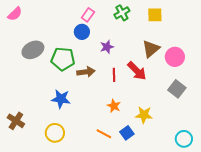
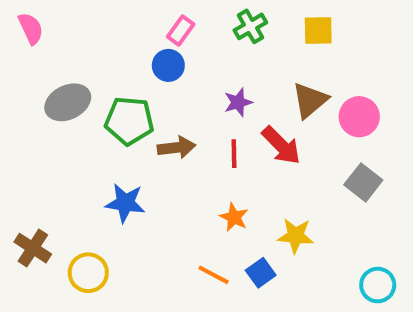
pink semicircle: (15, 14) -> (31, 28), turned -70
purple star: (107, 47) -> (238, 102), moved
yellow circle: (55, 133) -> (88, 273), moved

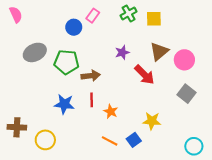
yellow square: (318, 30) -> (154, 19), moved
blue circle: (168, 65) -> (74, 27), moved
red line: (234, 154) -> (92, 100), moved
orange star: (234, 217) -> (111, 111), moved
brown cross: (33, 248) -> (17, 127), turned -30

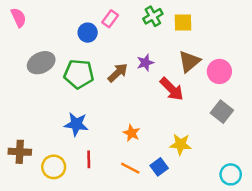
brown arrow: (91, 76) -> (118, 73), moved, turned -36
red line: (92, 100) -> (89, 159), moved

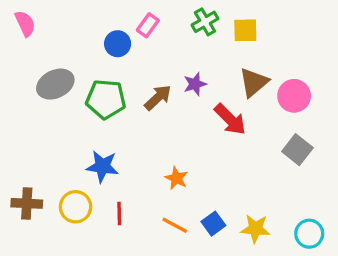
yellow star: (180, 144) -> (255, 229), moved
yellow circle: (54, 167) -> (76, 207), moved

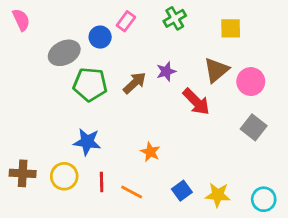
yellow square: (245, 30) -> (231, 28), moved
gray ellipse: (55, 84) -> (64, 53), moved
orange line: (175, 225) -> (132, 192), moved

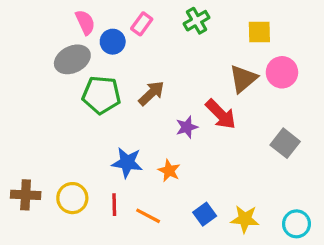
pink semicircle: (21, 20) -> (85, 22), moved
purple star: (166, 71) -> (187, 127), moved
pink circle: (251, 82) -> (282, 72), moved
blue star: (87, 142) -> (127, 163), moved

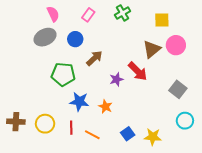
blue circle: (113, 42) -> (75, 39), moved
green pentagon: (101, 95) -> (63, 74), moved
cyan circle: (296, 224) -> (185, 121), moved

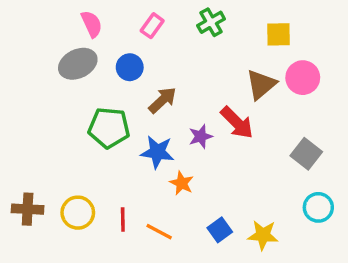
blue star: (79, 102) -> (157, 152), moved

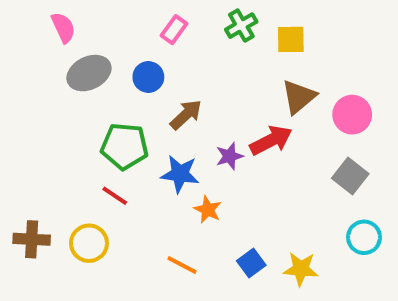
pink semicircle: (92, 24) -> (63, 28), moved
yellow square: (279, 34) -> (291, 39), moved
pink circle: (303, 78) -> (352, 115), moved
red arrow: (237, 123) -> (271, 140), turned -72
red line: (123, 220) -> (115, 196), moved, turned -55

